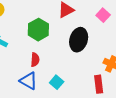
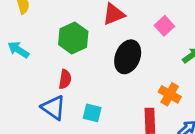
cyan square: (57, 82) -> (92, 113), turned -32

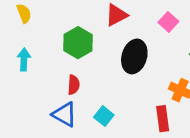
cyan arrow: (18, 50) -> (24, 60), turned 65
cyan square: (92, 113) -> (104, 116), turned 30

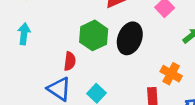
green hexagon: (78, 43) -> (94, 35), moved

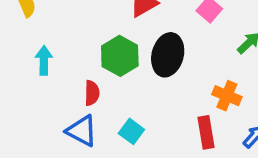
cyan arrow: (24, 34) -> (44, 60), moved

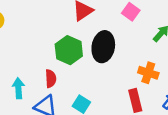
cyan arrow: (44, 60) -> (18, 88), moved

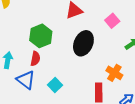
green hexagon: (69, 50) -> (41, 36), moved

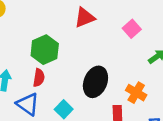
black ellipse: (83, 43) -> (95, 82), moved

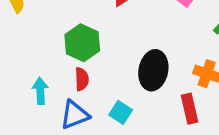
blue triangle: (28, 104) -> (75, 115), turned -45

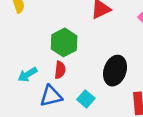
cyan arrow: (40, 91) -> (27, 75), turned -126

